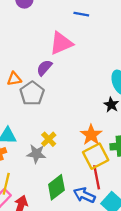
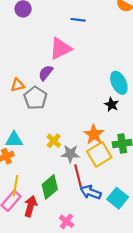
gray star: (36, 154) -> (70, 154), moved
red line: (97, 177) -> (78, 176), moved
green diamond: (56, 187) -> (50, 187), moved

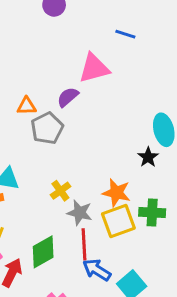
orange star: (94, 134) -> (116, 193), turned -30

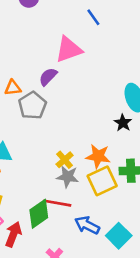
blue line: (125, 34) -> (93, 17), turned 42
yellow cross: (60, 191) -> (65, 160), moved
red line: (84, 244) -> (57, 203), moved, turned -72

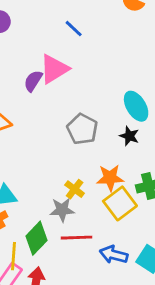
purple semicircle: (48, 77) -> (33, 81), moved
gray pentagon: (33, 105) -> (82, 129), moved
gray star: (68, 177) -> (62, 210), moved
green diamond: (39, 214) -> (36, 238), moved

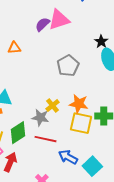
black star: (129, 136) -> (101, 42), moved
yellow square: (120, 203) -> (81, 123), turned 35

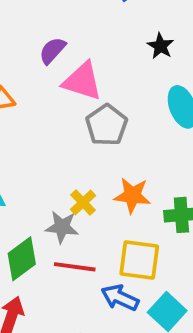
pink triangle: (59, 20) -> (82, 81), moved, turned 40
black star: (101, 42) -> (160, 46), moved
yellow square: (81, 123) -> (139, 260), moved

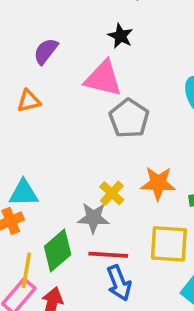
black star: (160, 46) -> (121, 36), moved
purple semicircle: (52, 51) -> (46, 51), moved
blue arrow: (120, 298) -> (119, 283), moved, turned -132

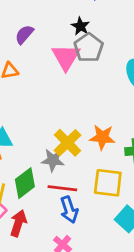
pink triangle: (103, 78) -> (66, 57), turned 44
gray pentagon: (129, 118) -> (89, 48), moved
yellow cross: (112, 193) -> (68, 143), size x1.5

